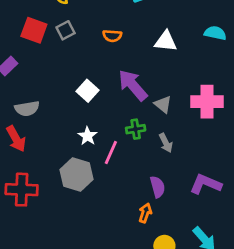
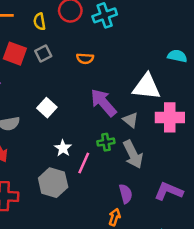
white triangle: (166, 41) -> (147, 87), moved, size x1.4
white square: (87, 91) -> (47, 108), moved
gray arrow: (166, 143) -> (133, 154), size x1.6

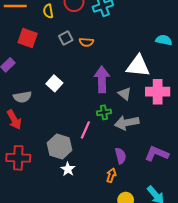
gray square: (43, 54) -> (66, 38), moved
purple arrow: (103, 103) -> (102, 79), turned 40
white star: (63, 148) -> (68, 169), moved
gray arrow: (133, 154) -> (127, 123), turned 105

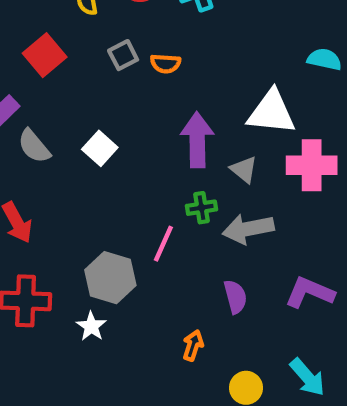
red square: (28, 38) -> (45, 55), turned 30
gray semicircle: (22, 97) -> (34, 146), moved, turned 60
white star: (68, 169) -> (91, 326), moved
orange arrow: (111, 175) -> (193, 345), moved

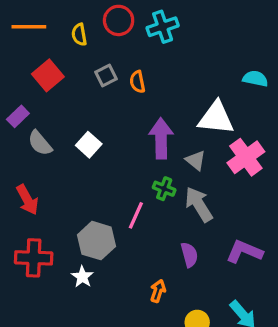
orange semicircle: (165, 64) -> (137, 82), turned 75
pink cross: (312, 165) -> (246, 157), turned -36
green cross: (201, 208) -> (164, 189), turned 30
gray arrow: (248, 229) -> (199, 204), turned 69

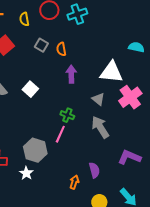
gray square: (106, 75) -> (41, 45), turned -32
purple arrow: (161, 138) -> (71, 74), moved, size x0.7
green cross: (164, 189) -> (67, 115), moved
purple semicircle: (189, 255) -> (94, 170), moved

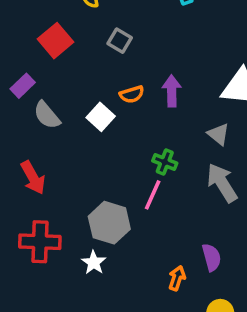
orange semicircle: (61, 49) -> (132, 94), moved, turned -96

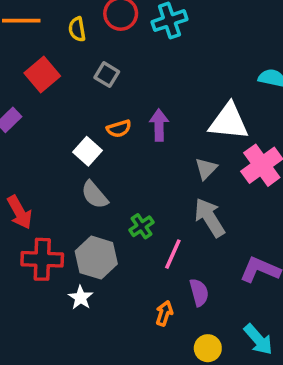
gray semicircle: (47, 115) -> (95, 195), moved
gray triangle: (219, 134) -> (206, 169), turned 35
green cross: (165, 162) -> (142, 226), moved, turned 35
pink line: (153, 195) -> (173, 254), moved
red cross: (40, 242) -> (42, 259), moved

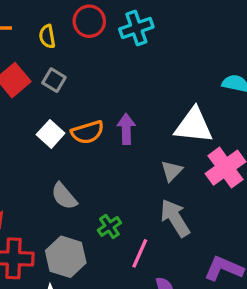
gray square: (107, 75) -> (54, 80), moved
orange semicircle: (119, 129) -> (88, 132), size x1.4
white square: (88, 151) -> (51, 134), moved

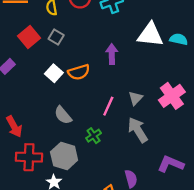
white triangle: (194, 126) -> (150, 35), moved
purple arrow: (126, 129) -> (112, 54), moved
pink line: (140, 253) -> (108, 106), moved

